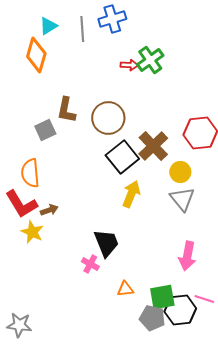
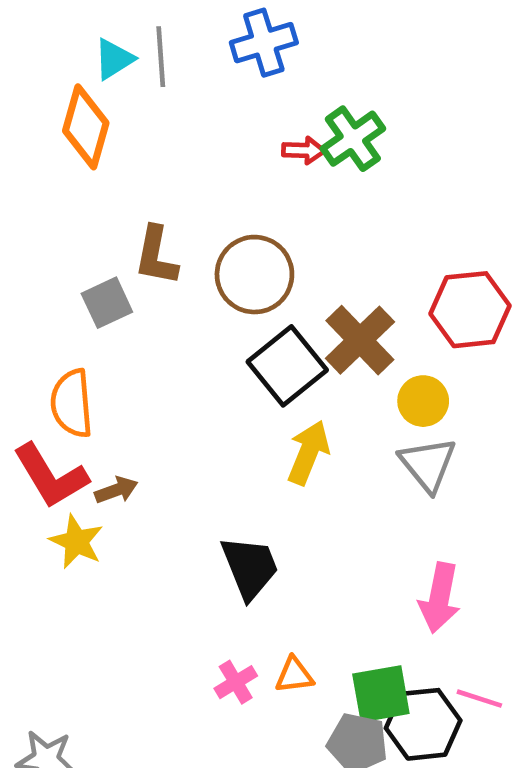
gray line: (82, 29) -> (161, 57), moved
pink cross: (90, 264) -> (236, 682), moved, turned 30

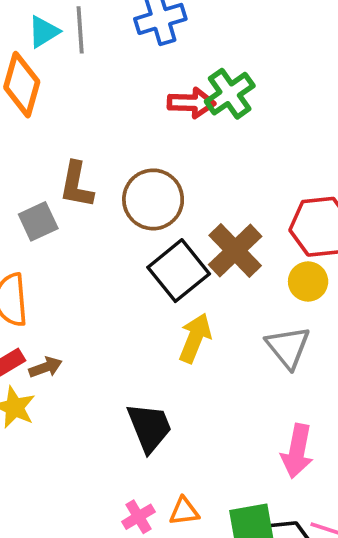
red arrow: (304, 150) -> (191, 103), size x1.4
yellow circle: (423, 401) -> (308, 282), moved

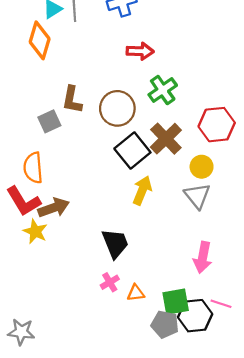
green cross: (230, 94) -> (163, 90), moved
yellow circle: (308, 282) -> (202, 167), moved
brown arrow: (45, 367) -> (54, 208), size x1.6
pink cross: (138, 517) -> (110, 282), moved

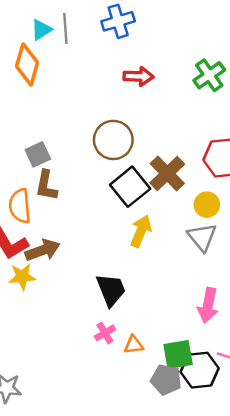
green cross: (163, 90) -> (209, 75), moved
brown L-shape: (72, 100) -> (46, 186), moved
yellow star: (35, 231) -> (22, 277), turned -30

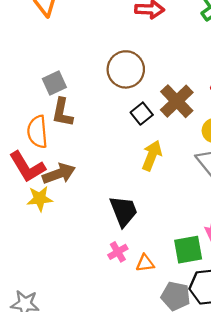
black square: (130, 187) -> (142, 114), size x0.6
green square: (178, 355) -> (188, 250), moved

